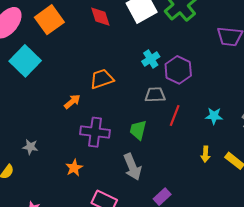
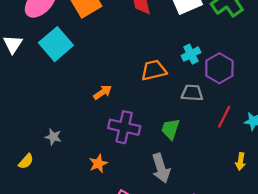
orange trapezoid: (102, 79) -> (154, 70), moved
red line: (175, 116) -> (224, 117), moved

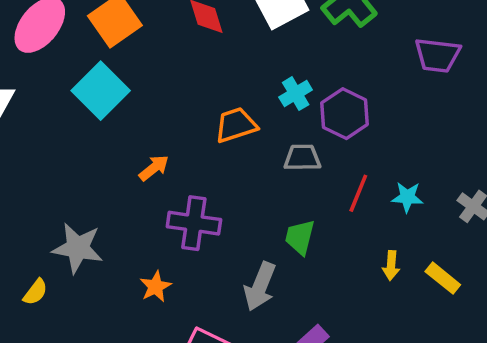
cyan square: (56, 44) -> (101, 91), moved
green trapezoid: (171, 129) -> (300, 237), moved
gray star: (53, 137) -> (78, 248), size x1.8
gray arrow: (161, 168) -> (260, 286), turned 44

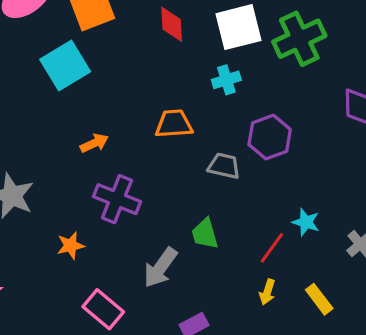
cyan cross: (296, 94) -> (226, 80), moved
red line: (358, 193) -> (272, 248), moved
green trapezoid: (300, 237) -> (205, 234), turned -44
yellow arrow: (391, 265) -> (267, 292), moved

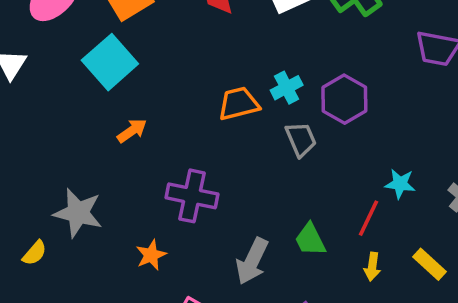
cyan cross: (226, 80) -> (287, 88), moved
orange arrow: (94, 143) -> (132, 131), moved
gray trapezoid: (224, 166) -> (301, 139), turned 64
green trapezoid: (205, 234) -> (310, 240), moved

